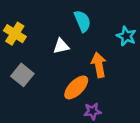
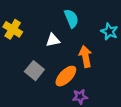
gray square: (22, 75) -> (34, 71), moved

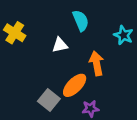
gray square: (34, 71) -> (49, 100), moved

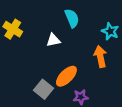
orange arrow: (97, 63) -> (100, 56), moved

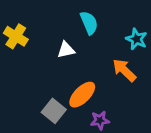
orange arrow: (100, 56) -> (124, 70), turned -35

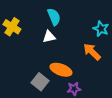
cyan semicircle: (89, 23) -> (54, 17), moved
orange ellipse: (82, 95) -> (61, 70), turned 65

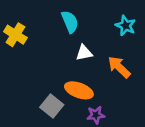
cyan star: (101, 29) -> (126, 26), moved
white triangle: (49, 37) -> (84, 53), moved

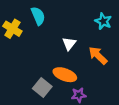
cyan semicircle: (70, 22) -> (38, 16), moved
white triangle: (84, 53) -> (69, 44), turned -40

